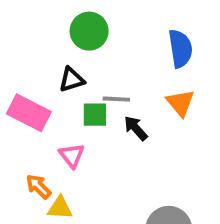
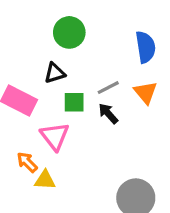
gray line: (116, 99) -> (108, 88), moved, turned -30
pink triangle: (72, 155) -> (55, 136), size x1.4

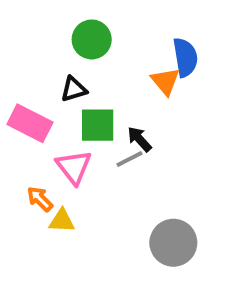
gray line: (108, 88) -> (130, 159), moved
orange triangle: (146, 92) -> (165, 81), moved
green square: (74, 102) -> (98, 125), size x1.4

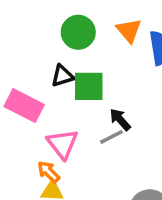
orange triangle: (165, 81) -> (129, 30), moved
green square: (98, 125) -> (89, 86), moved
orange arrow: (40, 199) -> (49, 172), moved

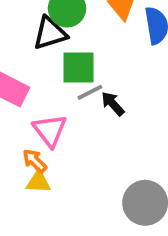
black triangle: (63, 76) -> (50, 33), moved, size x1.4
gray line: (111, 137) -> (90, 92), moved

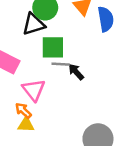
gray line: (90, 92) -> (61, 64), turned 30

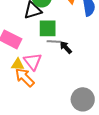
orange arrow: (23, 110) -> (25, 77), size x1.5
yellow triangle: (26, 125) -> (18, 64), moved

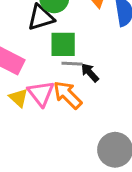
yellow triangle: (18, 64) -> (19, 98), turned 40
orange arrow: (25, 77) -> (68, 95), moved

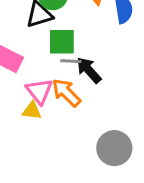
black arrow: (90, 73) -> (89, 70), size x1.4
yellow triangle: (19, 98) -> (32, 111), moved, turned -36

